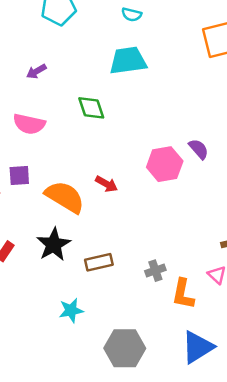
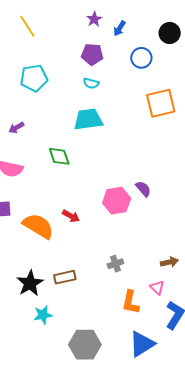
black star: (54, 245) -> (30, 283), moved
gray cross: (155, 271) -> (115, 264), moved

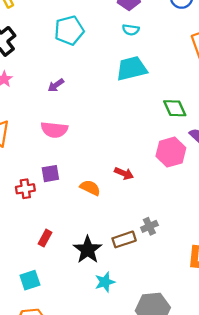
green diamond: (59, 156) -> (175, 108), moved
orange semicircle: (38, 226) -> (90, 188), size x0.6
gray cross: (115, 264) -> (149, 226), moved

